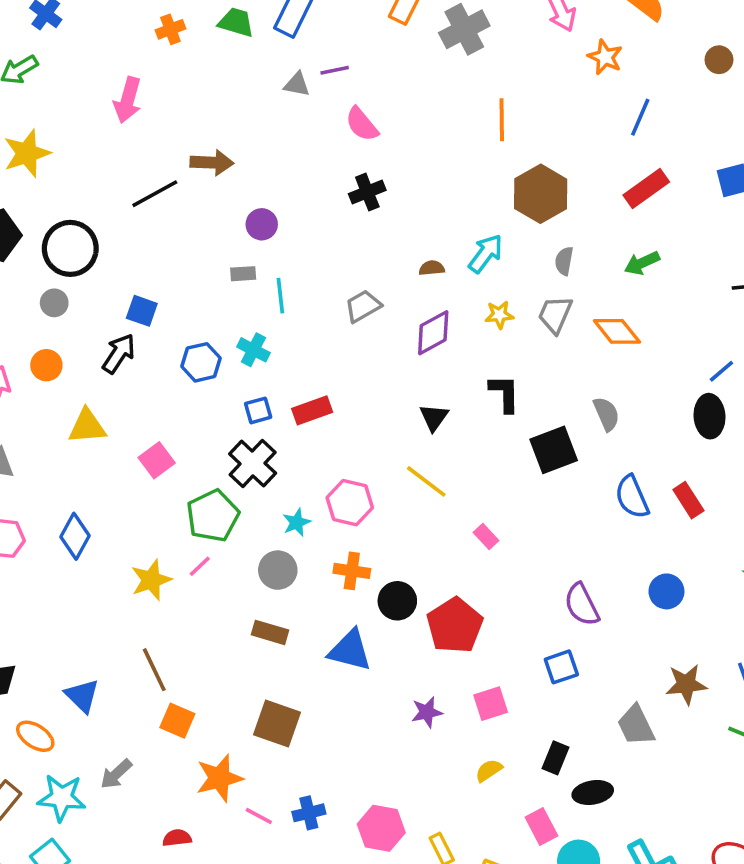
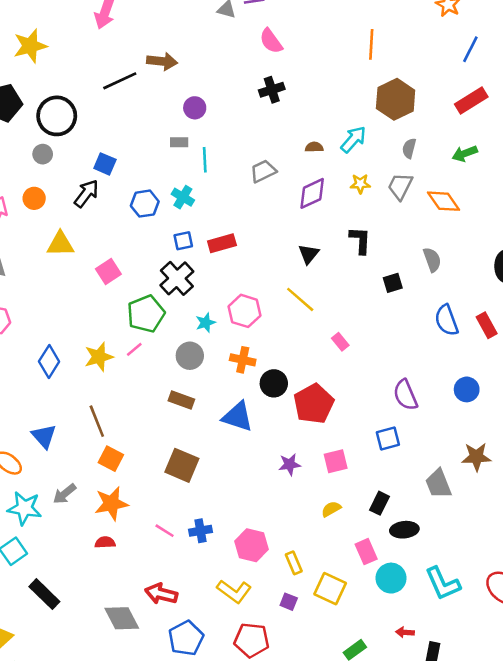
black square: (554, 450) -> (393, 283), size x0.6
blue diamond: (75, 536) -> (49, 361), moved
orange star: (219, 778) -> (111, 503), moved

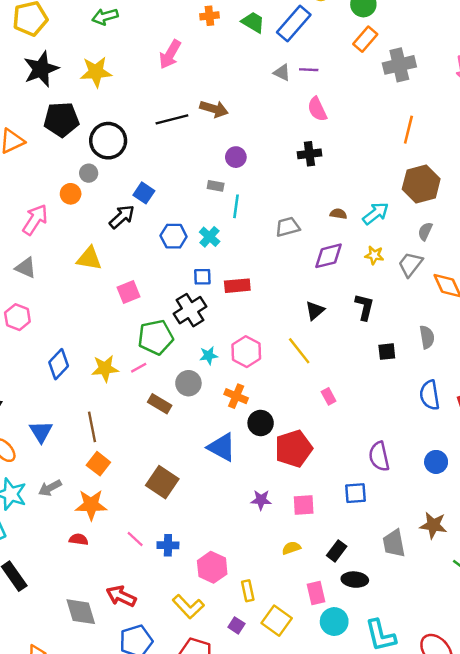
orange circle: (34, 198) -> (71, 194), moved
brown rectangle: (181, 400) -> (160, 404), moved

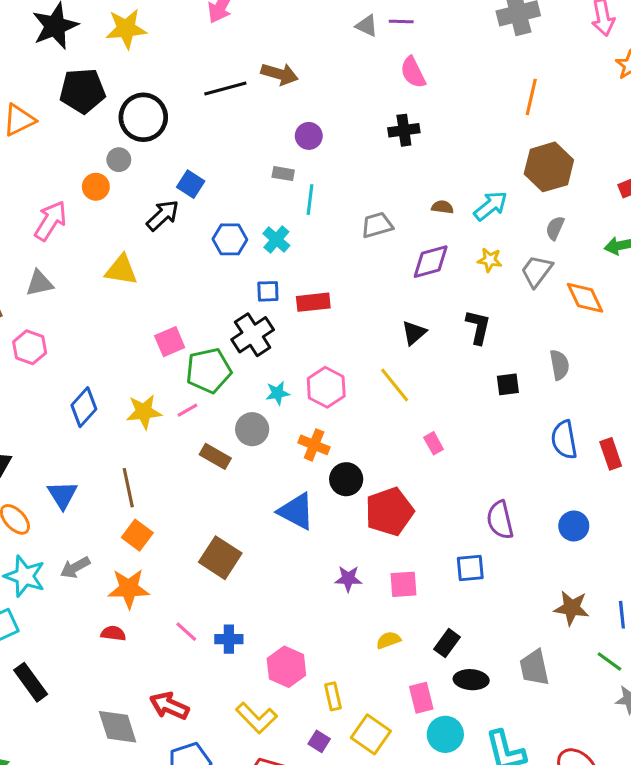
gray triangle: (26, 268) -> (39, 283), turned -35
pink square: (129, 292) -> (170, 342), moved
gray trapezoid: (394, 543) -> (534, 668), moved

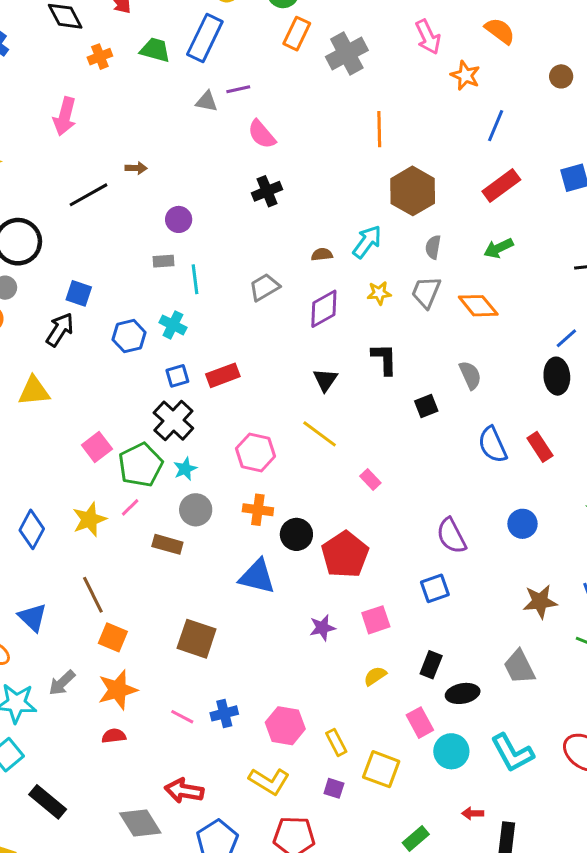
brown arrow: (280, 74) -> (136, 168), size x0.6
cyan star: (278, 393) -> (185, 469), moved

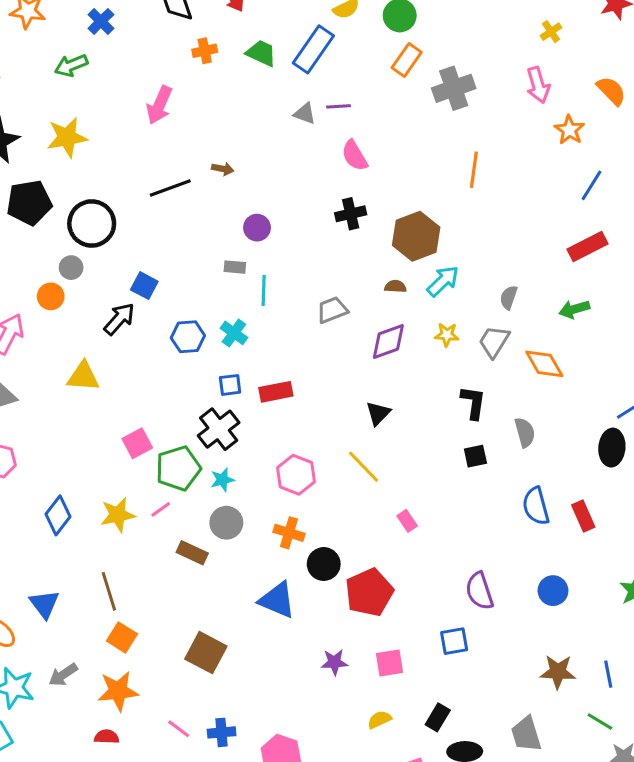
brown hexagon: (413, 191) -> (416, 236), moved
black L-shape: (384, 359) -> (473, 403), moved

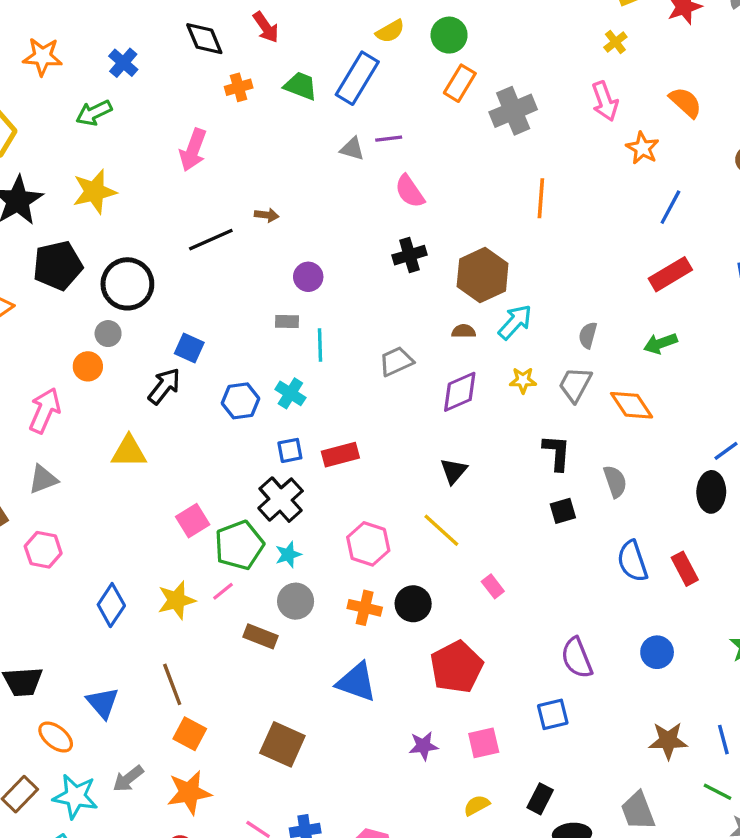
black circle: (324, 564) -> (413, 604), moved

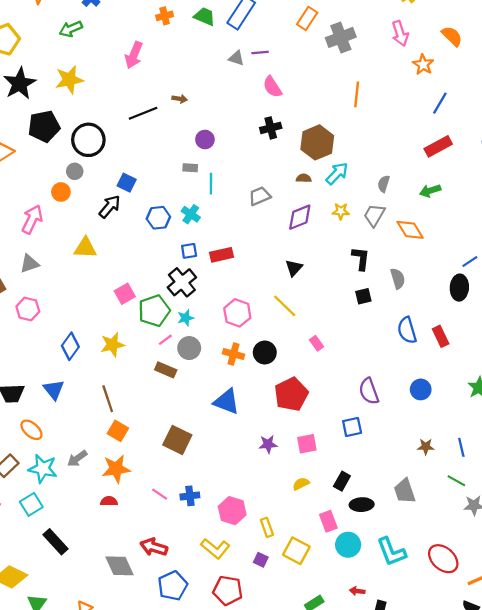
pink line: (223, 591) -> (165, 340), moved
blue triangle: (103, 703) -> (54, 390), moved
brown star: (668, 741) -> (426, 447), size x0.7

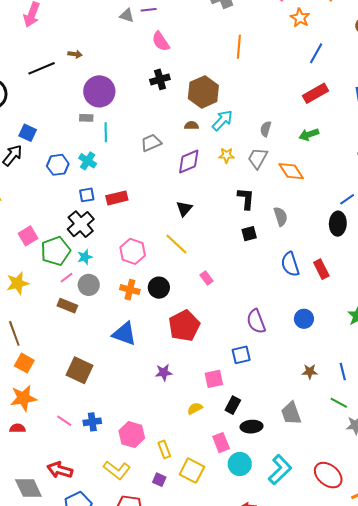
purple circle: (205, 140) -> (99, 91), size x1.8
pink square: (307, 444) -> (214, 379), moved
cyan L-shape: (391, 552) -> (280, 470), turned -112

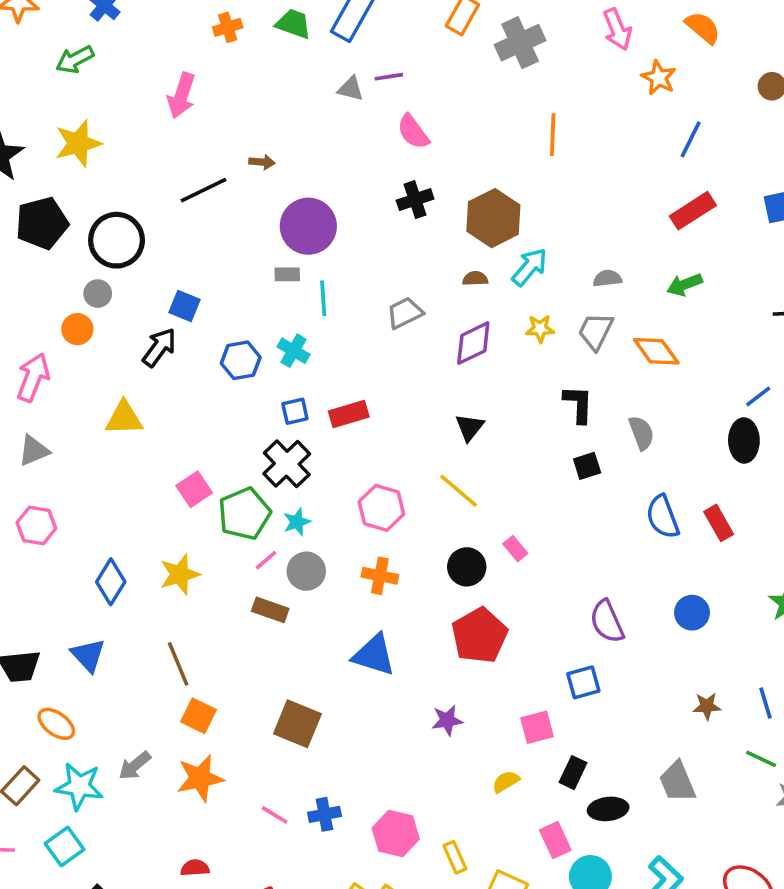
gray semicircle: (266, 129) -> (607, 278), turned 70
black circle: (159, 288) -> (467, 567), moved
red semicircle: (17, 428) -> (195, 868), moved

